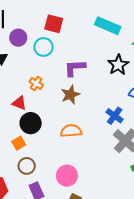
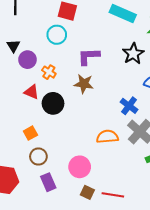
purple circle: (18, 38) -> (27, 60), moved
brown star: (70, 95) -> (84, 84), turned 30
black circle: (31, 123) -> (53, 103), moved
orange semicircle: (71, 131) -> (107, 137), moved

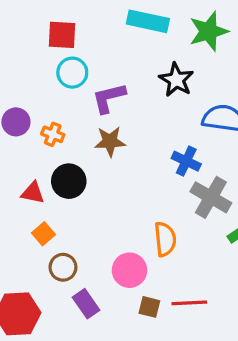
cyan circle: (57, 35) -> (72, 73), moved
red triangle: (31, 92) -> (33, 193), moved
orange semicircle: (107, 137) -> (165, 239), moved, turned 100

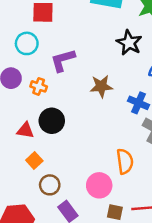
cyan circle: (72, 73) -> (27, 43), moved
purple L-shape: (109, 98) -> (63, 60), moved
brown star: (110, 141) -> (101, 86), moved

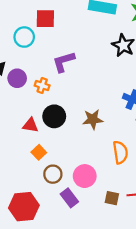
cyan circle: (27, 43) -> (24, 37), moved
brown star: (101, 86) -> (93, 119), moved
pink circle: (99, 185) -> (85, 176), moved

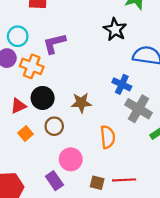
cyan circle: (24, 37) -> (18, 36), moved
orange cross: (42, 85) -> (32, 66), size x1.5
red triangle: (31, 125) -> (18, 106), turned -35
brown circle: (53, 174) -> (54, 126), moved

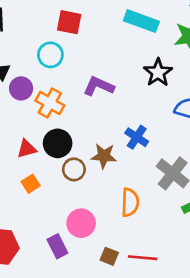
cyan circle: (18, 36) -> (50, 55), moved
purple L-shape: (54, 43) -> (99, 86), moved, turned 30
blue cross: (122, 84) -> (137, 137), moved
brown circle: (54, 126) -> (74, 169), moved

